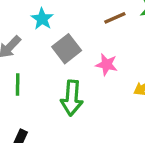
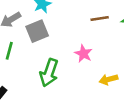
gray square: (67, 49) -> (37, 31), moved

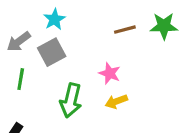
yellow arrow: (108, 79) -> (116, 101), moved

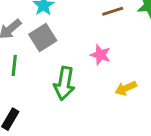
yellow arrow: (116, 101) -> (126, 88), moved

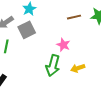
green arrow: (64, 83) -> (53, 66), moved

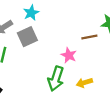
brown line: (74, 17) -> (89, 37), moved

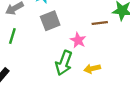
gray square: (27, 37) -> (50, 21), moved

